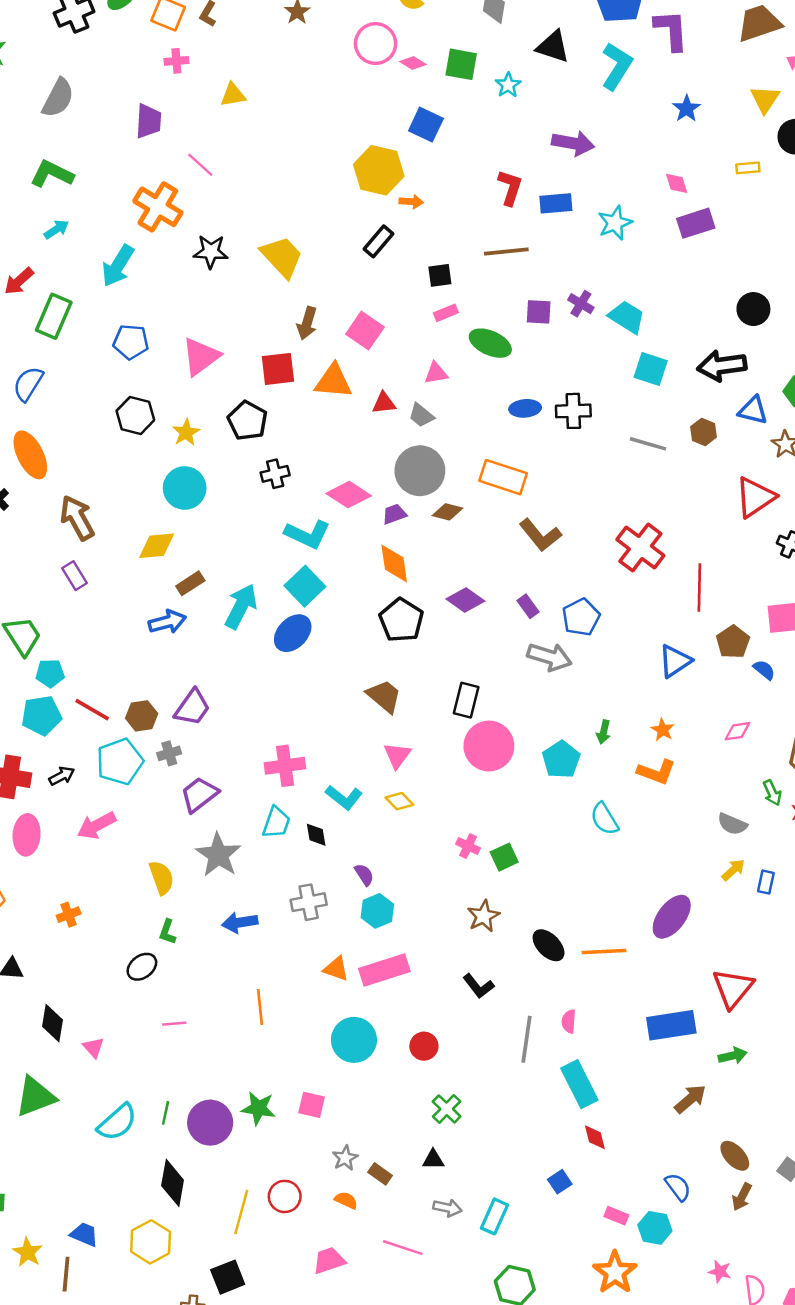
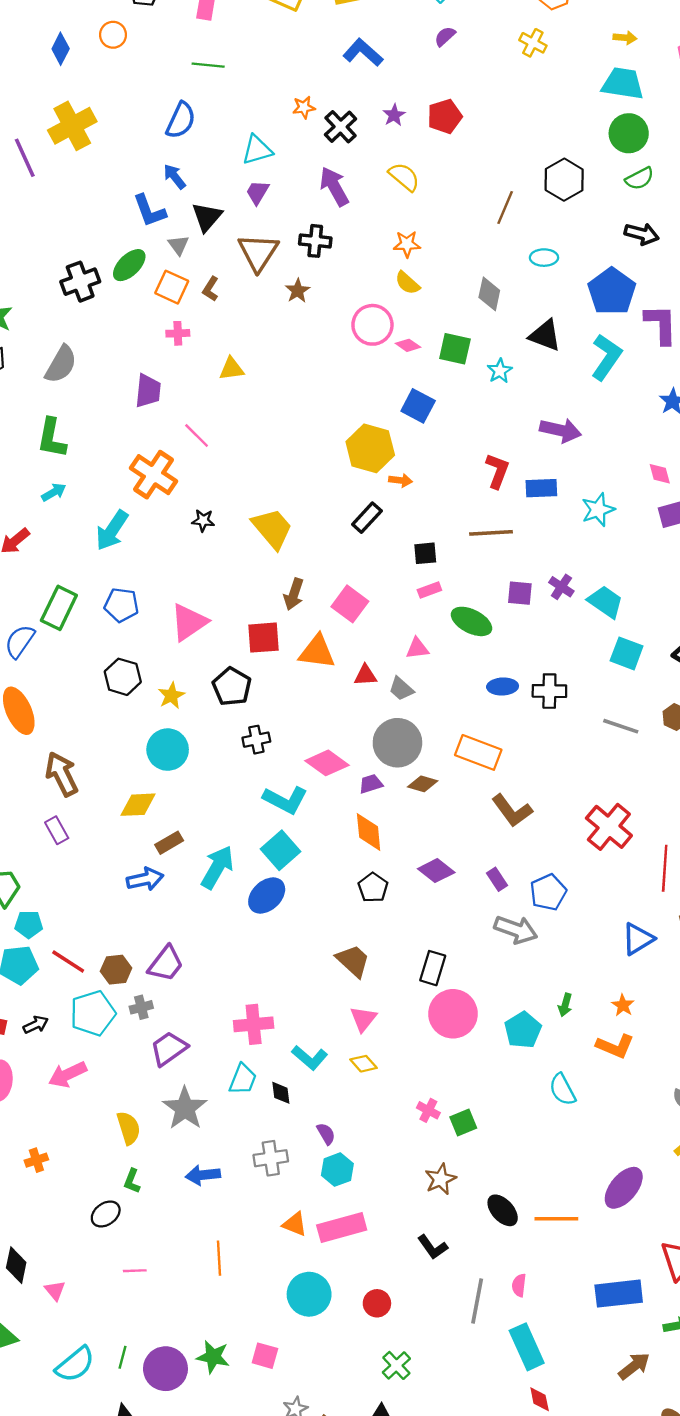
green L-shape: (52, 174) -> (52, 438), turned -108
black star: (211, 252) -> (203, 521), size x0.7
green rectangle: (54, 316) -> (59, 608), moved
black pentagon: (401, 620) -> (373, 888), size x0.7

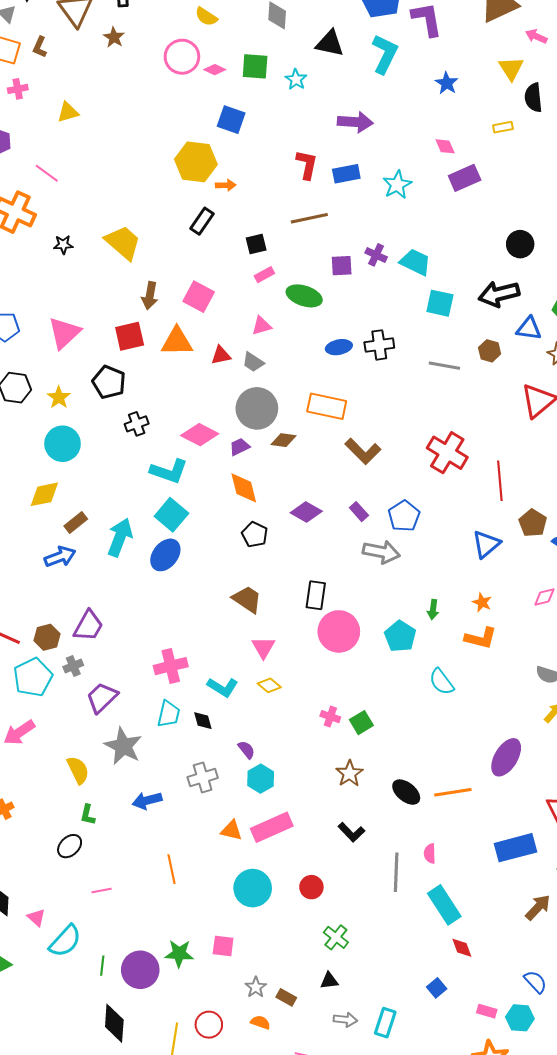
cyan semicircle: (75, 1364) -> (65, 941), moved

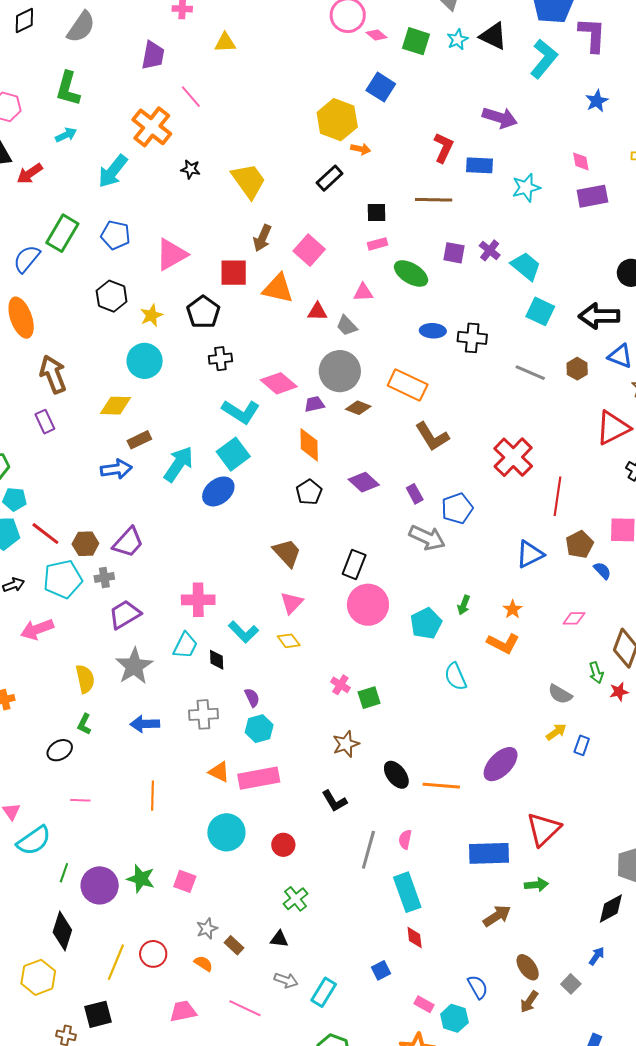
cyan star: (296, 79) -> (458, 40), moved

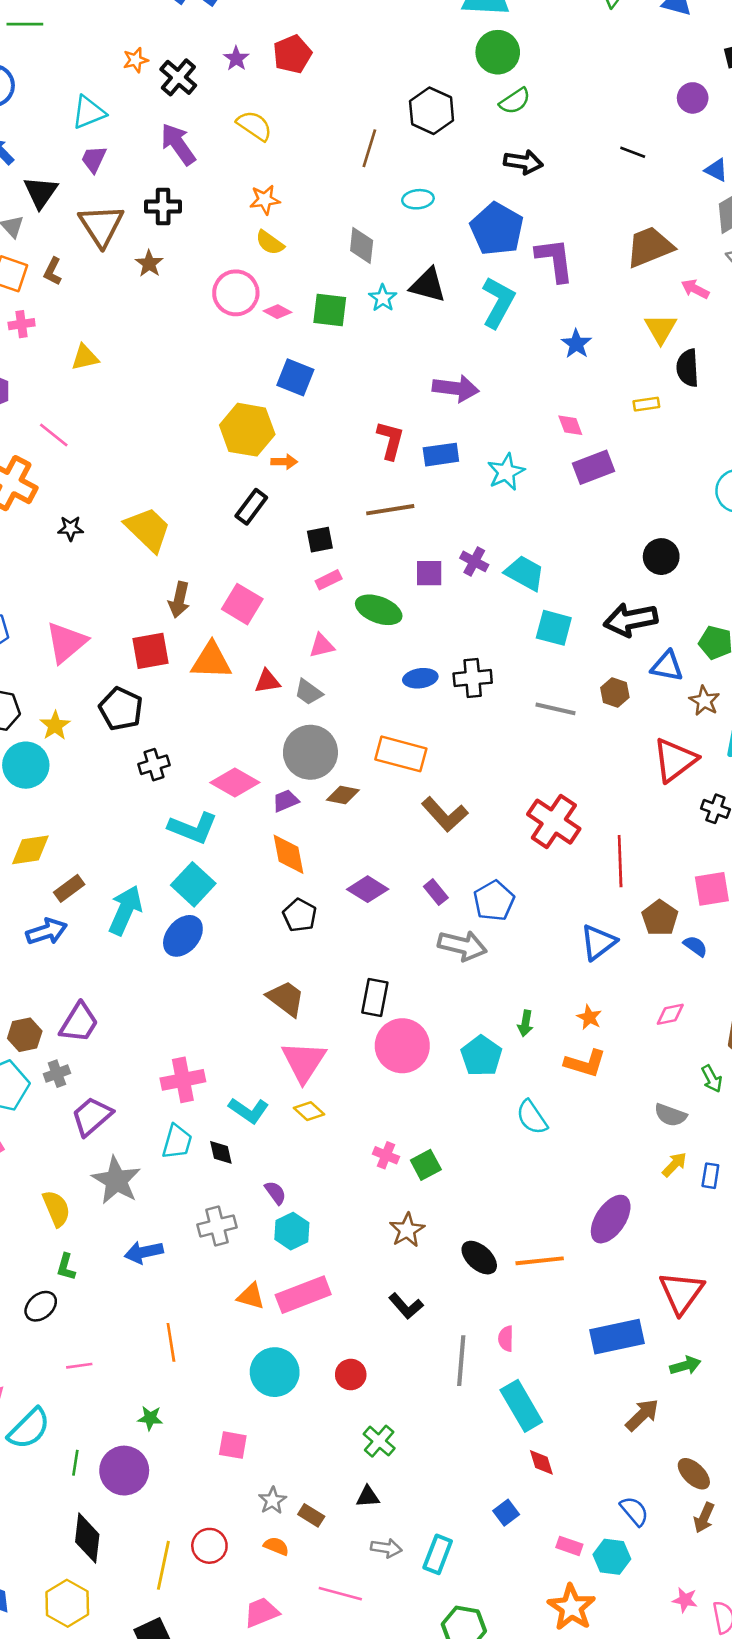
cyan circle: (145, 361) -> (26, 765), moved
pink triangle: (292, 603) -> (304, 1062), size x1.5
green star: (141, 879) -> (150, 1418), moved, size x0.7

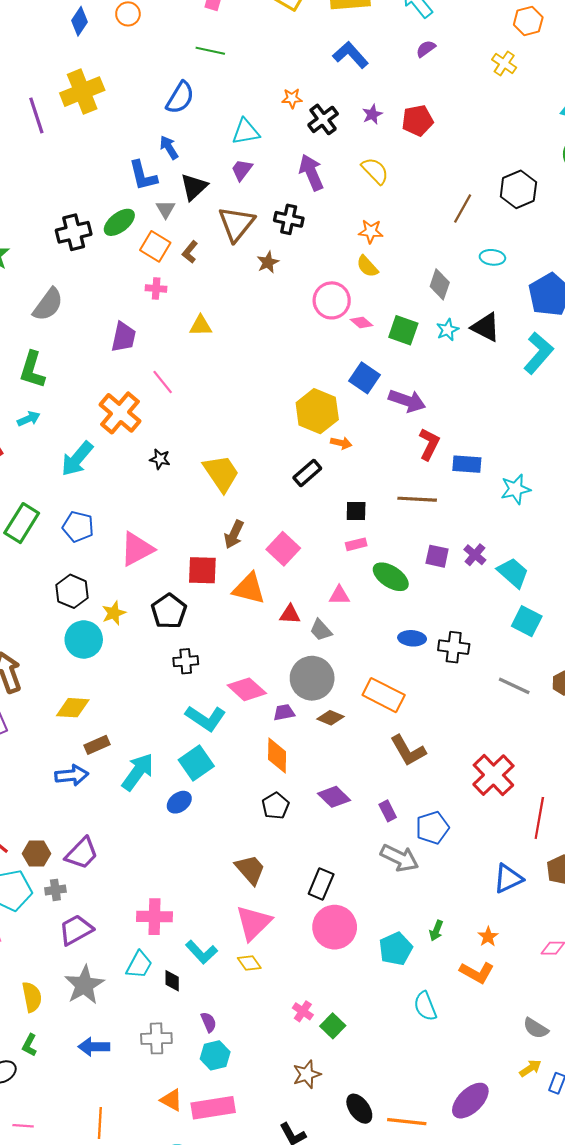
purple arrow: (456, 388) -> (407, 401), moved
blue ellipse: (183, 936) -> (179, 802), size x0.7
green square: (426, 1165) -> (333, 1026), turned -30

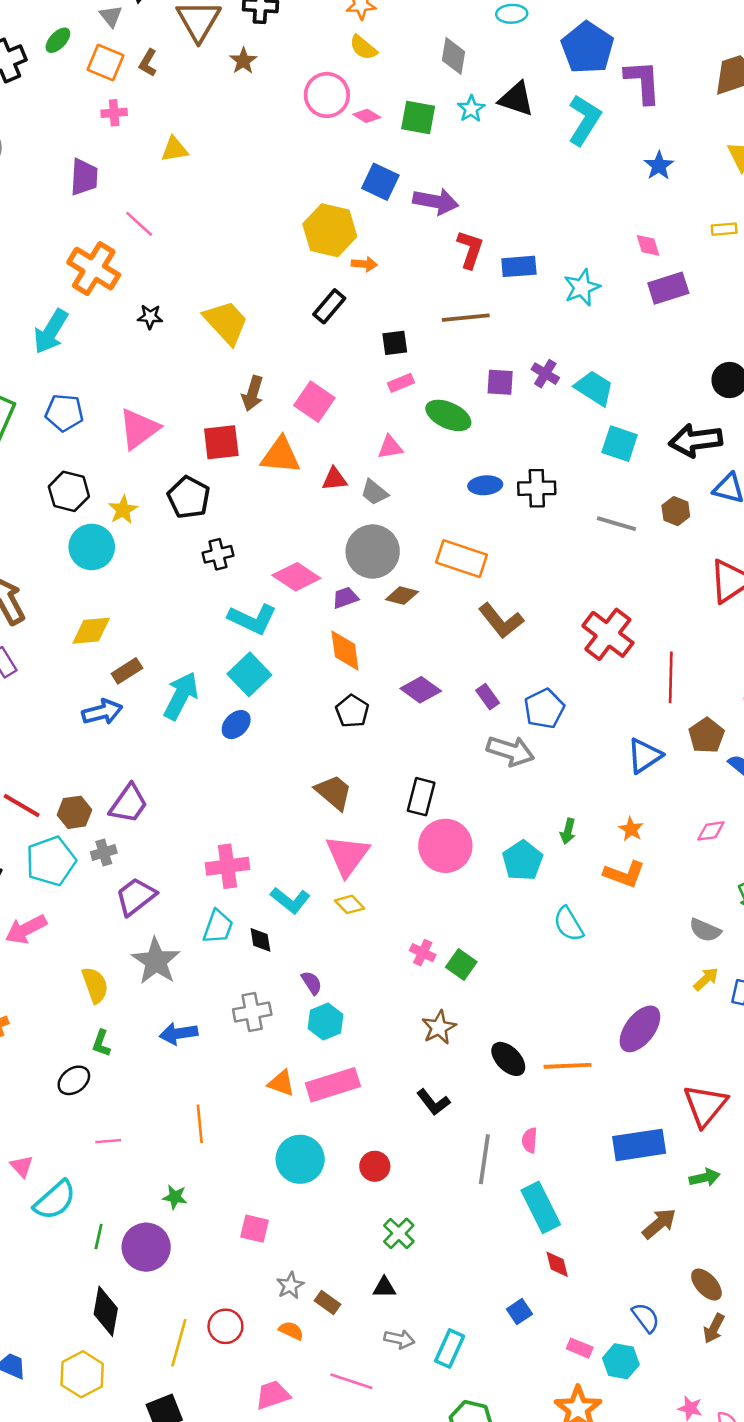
green ellipse: (119, 222) -> (58, 40), size x0.7

